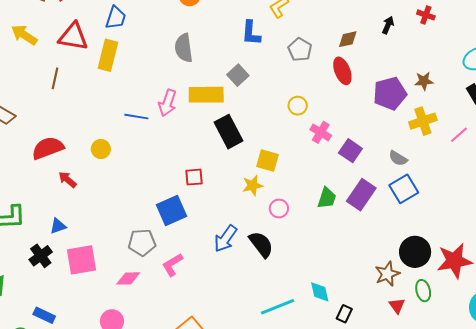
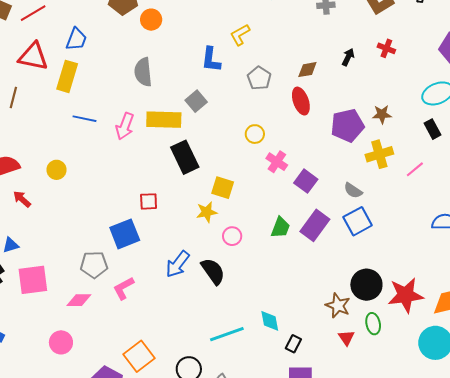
blue line: (136, 117) -> (84, 119), moved
brown star: (387, 274) -> (338, 306), turned -30

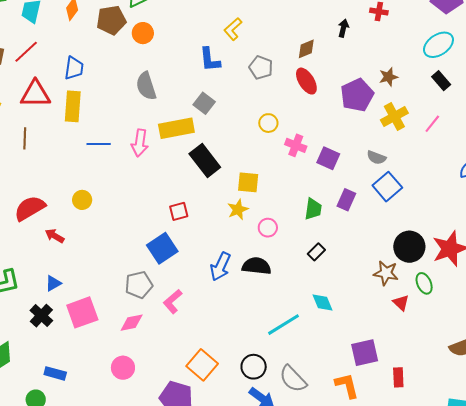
purple rectangle: (315, 225) -> (346, 200), size x0.7
black semicircle: (213, 271) -> (257, 266), turned -36
black rectangle: (293, 344) -> (316, 252), moved, turned 30

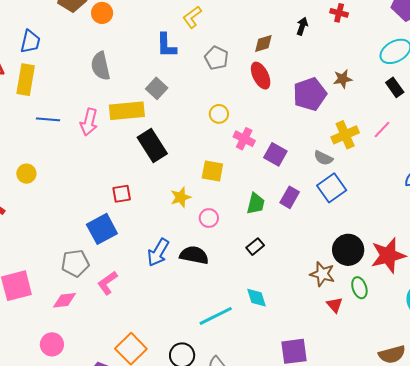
yellow cross: (394, 116) -> (345, 135), moved
yellow square: (248, 182) -> (212, 171), moved

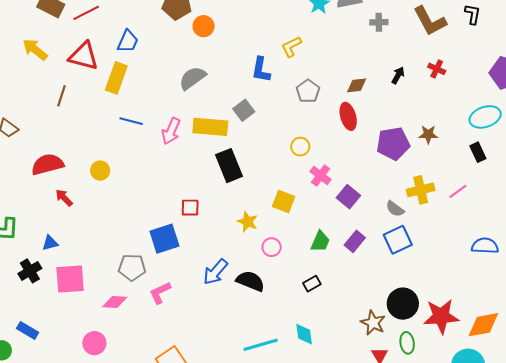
gray semicircle: (101, 66) -> (192, 78), turned 56
yellow star: (181, 197) -> (248, 222), turned 30

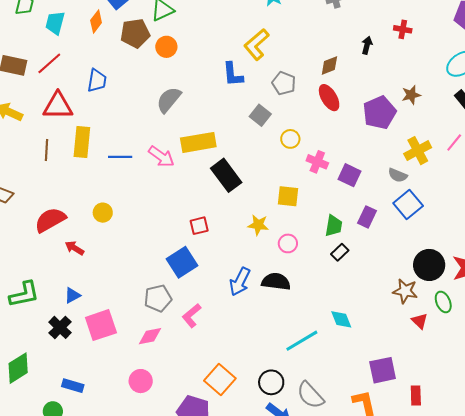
yellow L-shape: (291, 47) -> (256, 44), size x1.4
yellow rectangle: (116, 78) -> (82, 142), moved
gray square: (244, 110) -> (260, 115), moved
pink arrow: (171, 131) -> (161, 157), turned -64
black rectangle: (312, 284) -> (340, 252), moved

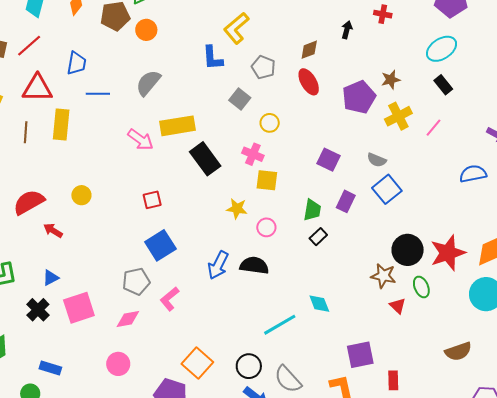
yellow cross: (418, 151) -> (398, 116), moved
blue line: (120, 157) -> (98, 94), moved
pink cross: (317, 162) -> (253, 154), moved
red square: (199, 226) -> (152, 200), moved

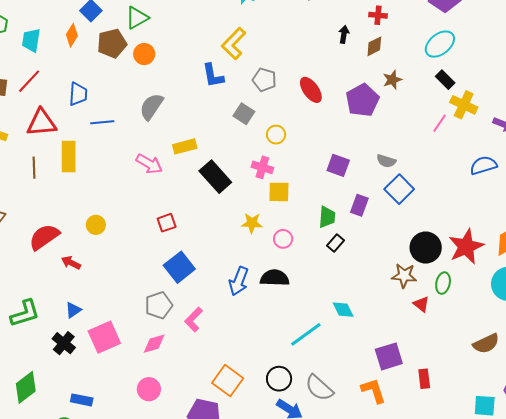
brown diamond: (309, 50) -> (374, 46), moved
yellow cross: (398, 116) -> (464, 105), moved, turned -32
yellow rectangle: (178, 126) -> (185, 146), size x0.7
green ellipse: (421, 287) -> (443, 283), turned 40

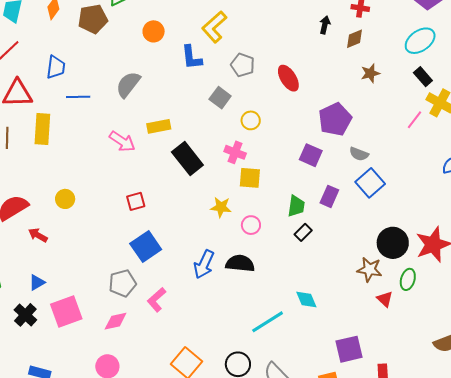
orange circle: (144, 54) -> (154, 31), moved
purple pentagon: (362, 100) -> (335, 119), moved

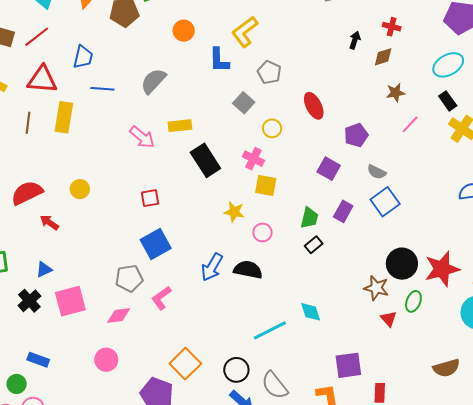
red ellipse: (288, 78) -> (314, 106), moved
purple pentagon: (335, 119) -> (356, 135), size x0.7
pink line: (415, 120) -> (410, 124), moved

